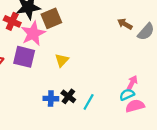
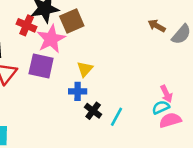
pink arrow: (132, 83) -> (166, 94), turned 128
blue cross: (51, 99) -> (78, 91), moved

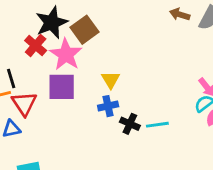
red cross: (27, 25) -> (36, 45), turned 30
cyan line: (117, 117) -> (157, 125), turned 66

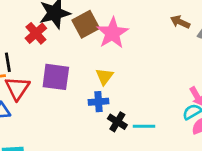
pink star: (66, 55) -> (112, 33), moved

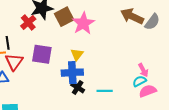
brown arrow: (180, 22) -> (132, 16), size x1.6
blue cross: (98, 102) -> (72, 73), size x1.5
black cross: (117, 122) -> (78, 87), moved

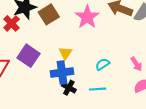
pink star: (83, 23) -> (87, 17), moved
purple square: (42, 54) -> (29, 56), turned 30
cyan semicircle: (139, 81) -> (102, 64), moved

